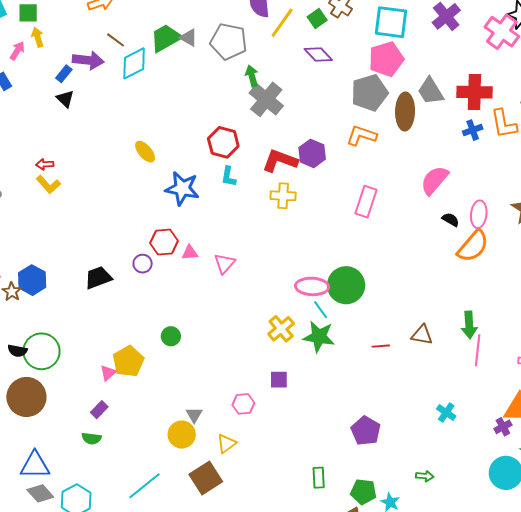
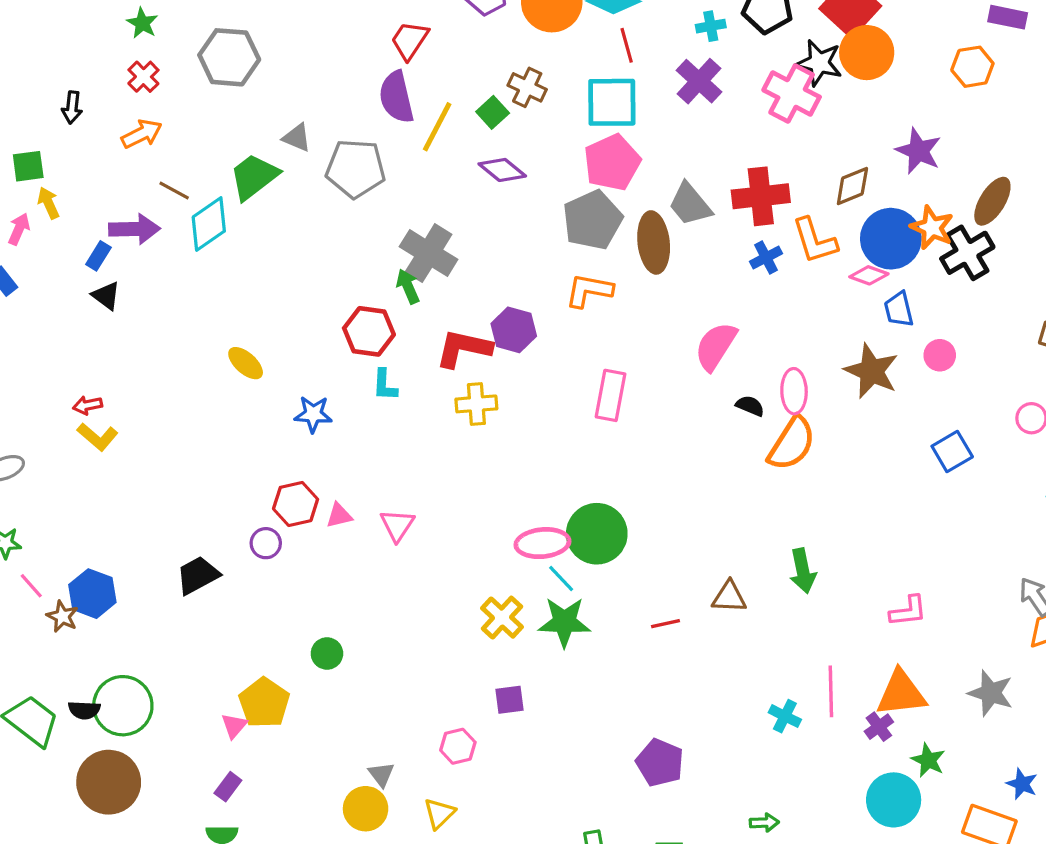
gray triangle: (189, 38) -> (297, 138), moved
green arrow: (252, 76) -> (408, 286), moved
blue star: (182, 188) -> (313, 414), size x0.7
pink line: (478, 350) -> (831, 691), moved

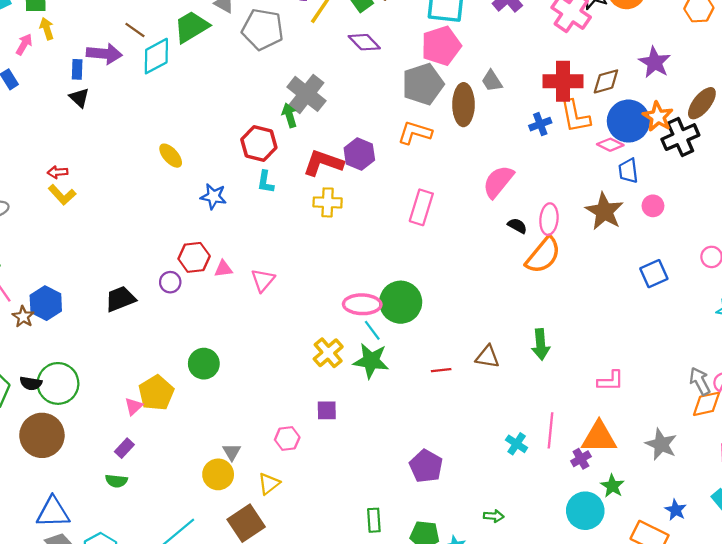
red cross: (761, 196) -> (563, 81), moved
gray trapezoid: (690, 204) -> (492, 81), size x0.7
blue rectangle: (98, 256) -> (77, 69), turned -36
green circle: (327, 653) -> (204, 364), size x1.4

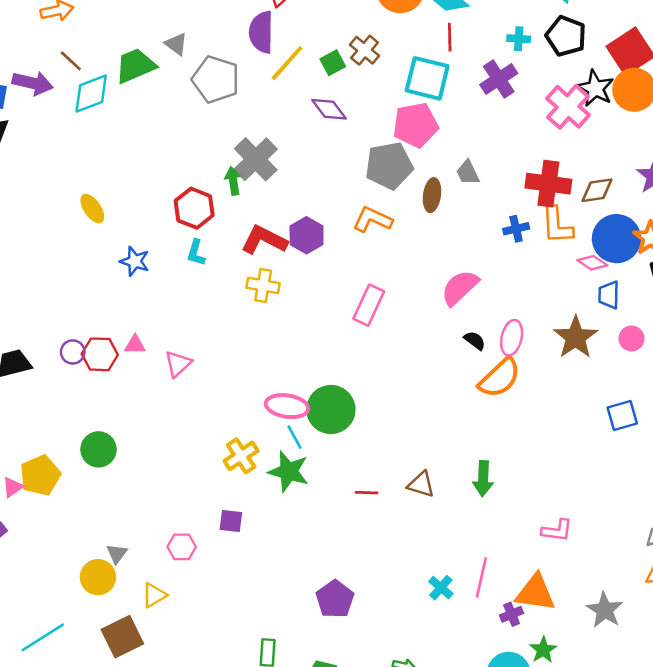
brown ellipse: (463, 105) -> (432, 195), size x0.7
red hexagon: (194, 257) -> (100, 354), moved

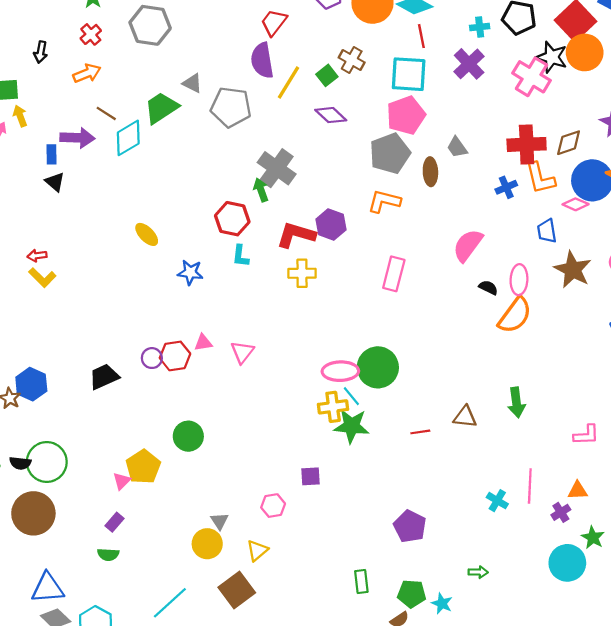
blue trapezoid: (609, 295) -> (547, 231), moved
yellow cross: (241, 456) -> (333, 407), moved, turned 36
orange triangle: (535, 593) -> (578, 491), size x0.6

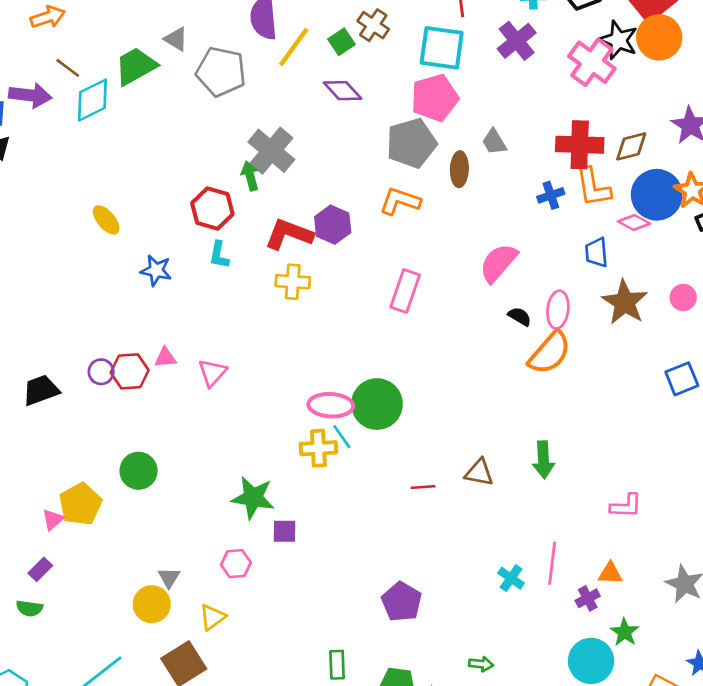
green star: (352, 426) -> (253, 498), moved

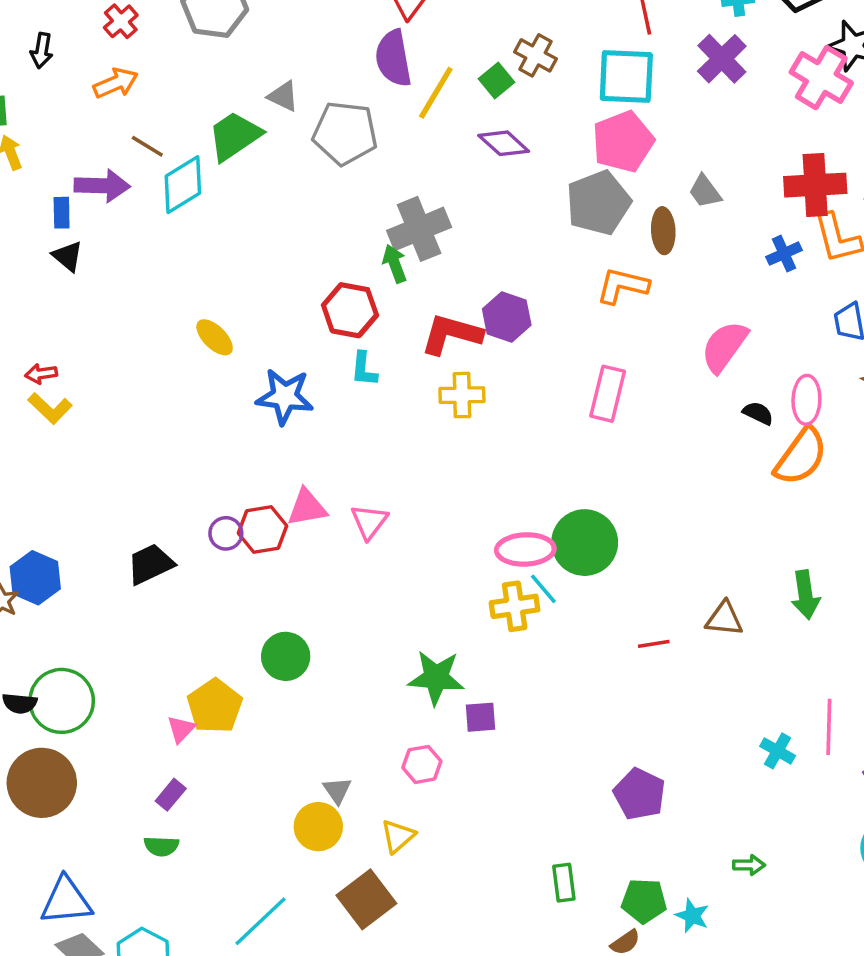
gray cross: (271, 151) -> (419, 229), turned 33
orange L-shape: (400, 201) -> (623, 286), moved
blue star: (156, 270) -> (285, 397), size x1.4
pink triangle: (165, 358) -> (307, 508), size x1.4

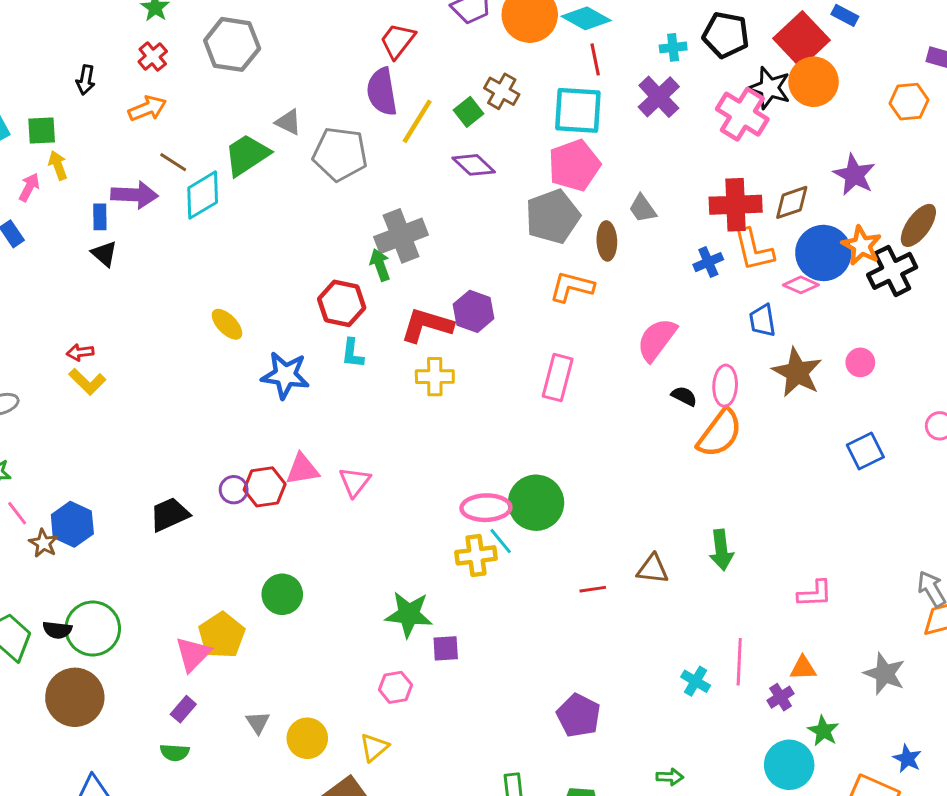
pink triangle: (181, 729) -> (193, 654), size x1.5
gray triangle: (337, 790) -> (258, 722), moved

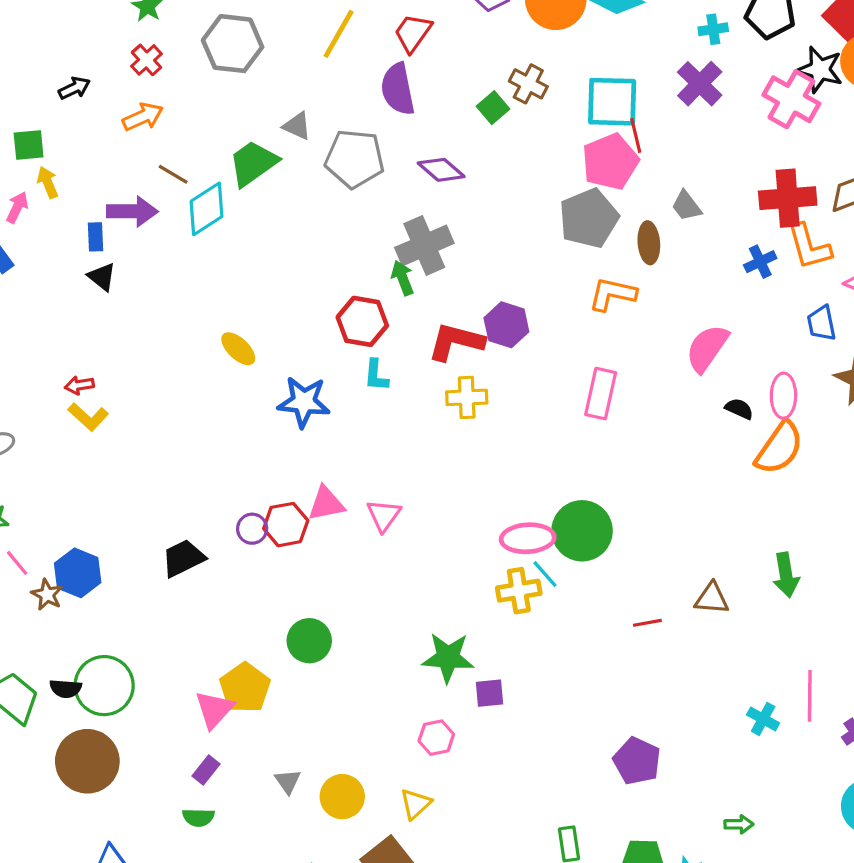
red line: (595, 59) -> (636, 135), moved
black arrow: (86, 80) -> (74, 88), turned -124
yellow line: (417, 121) -> (339, 34), moved
purple diamond: (474, 165) -> (441, 170), moved

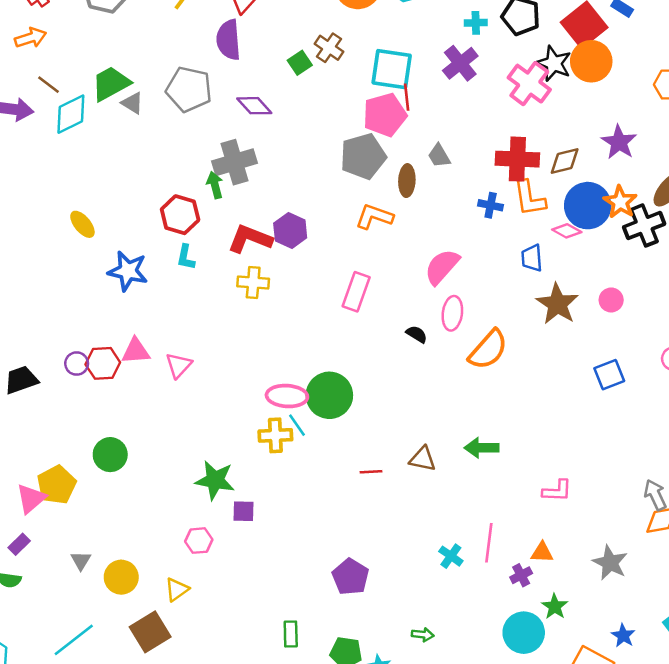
gray triangle: (297, 126) -> (132, 103), moved
blue cross: (760, 262) -> (491, 205), turned 30
pink ellipse: (783, 396) -> (452, 313), moved
black semicircle: (739, 409) -> (417, 334), moved
green arrow: (786, 575) -> (482, 448), turned 92

